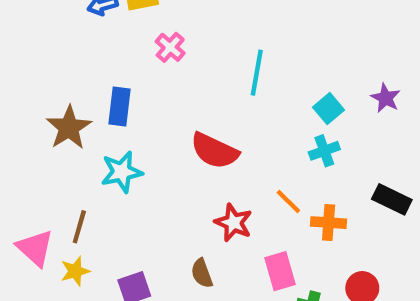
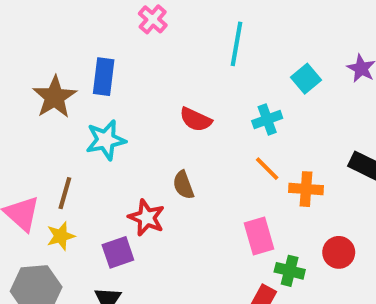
red semicircle: (214, 151) -> (196, 120), size x0.7
cyan cross: (324, 151) -> (267, 120), moved
red star: (233, 223) -> (147, 218), moved
brown semicircle: (202, 273) -> (183, 185), moved

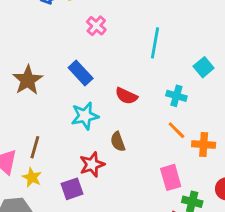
blue rectangle: (104, 77) -> (81, 73), moved, turned -50
cyan cross: (267, 120) -> (176, 96), turned 36
cyan star: (106, 140) -> (85, 116), moved
red star: (147, 218) -> (92, 165), turned 30
yellow star: (61, 236) -> (32, 177), turned -30

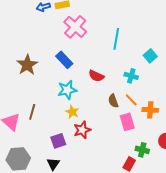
pink cross: (96, 26) -> (75, 27), size x1.6
brown semicircle: (118, 142) -> (113, 101), moved
red star: (92, 165) -> (82, 130), moved
yellow star: (32, 177) -> (72, 112), moved
pink rectangle: (171, 177) -> (127, 122), moved

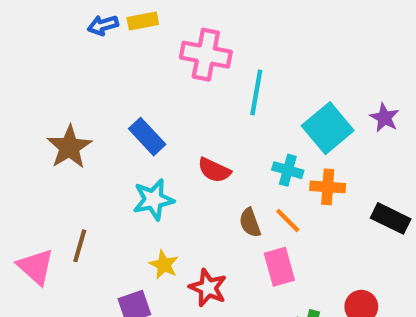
pink cross: (75, 27) -> (206, 55), moved, turned -30
cyan square: (150, 56) -> (328, 128), size x1.6
orange cross: (150, 110) -> (328, 187), moved
yellow star: (72, 112) -> (164, 265), moved
red star: (82, 130) -> (208, 288), moved, turned -30

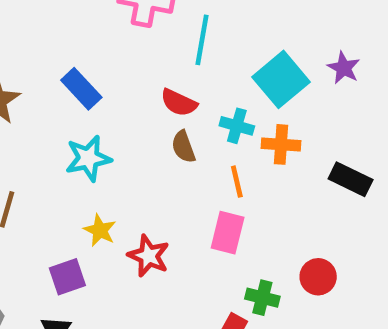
red semicircle: (214, 170) -> (179, 103), moved
orange line: (288, 221) -> (237, 182), turned 32
brown semicircle: (250, 223) -> (183, 147), moved
pink rectangle: (279, 267) -> (228, 233), turned 30

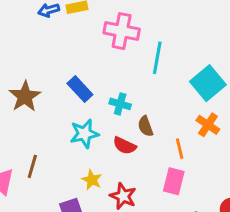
red semicircle: (179, 103) -> (125, 146), moved
cyan cross: (237, 126) -> (120, 104), moved
orange cross: (281, 144) -> (208, 125), turned 30

